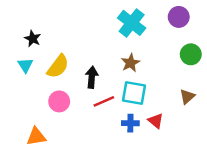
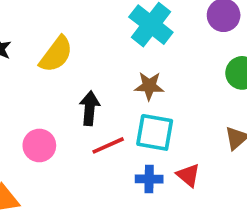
brown star: (130, 63) -> (149, 86), turned 30
yellow semicircle: (58, 66) -> (56, 54), moved

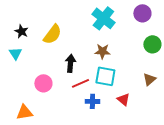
blue cross: (149, 179) -> (92, 101), moved

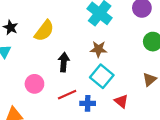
cyan square: (105, 76) -> (102, 76), turned 30
red line: (80, 83) -> (67, 95), moved

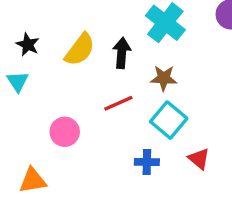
black arrow: (64, 62) -> (122, 53), moved
red line: (67, 95) -> (118, 103), moved

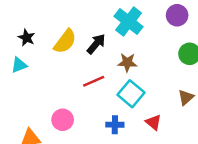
black arrow: (122, 53) -> (96, 44), turned 35
cyan triangle: (18, 81) -> (19, 65), turned 42
pink circle: (65, 132) -> (63, 120), moved

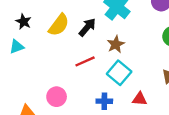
brown star: (127, 63) -> (116, 44), turned -30
red triangle: (153, 122) -> (140, 99), turned -35

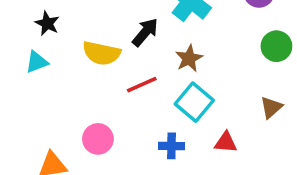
yellow semicircle: (59, 25) -> (101, 53), moved, turned 65

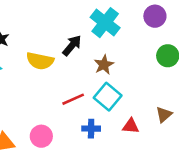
red line: (142, 85) -> (73, 99), moved
brown triangle: (271, 107) -> (164, 114), moved
pink circle: (98, 139) -> (41, 136), moved

